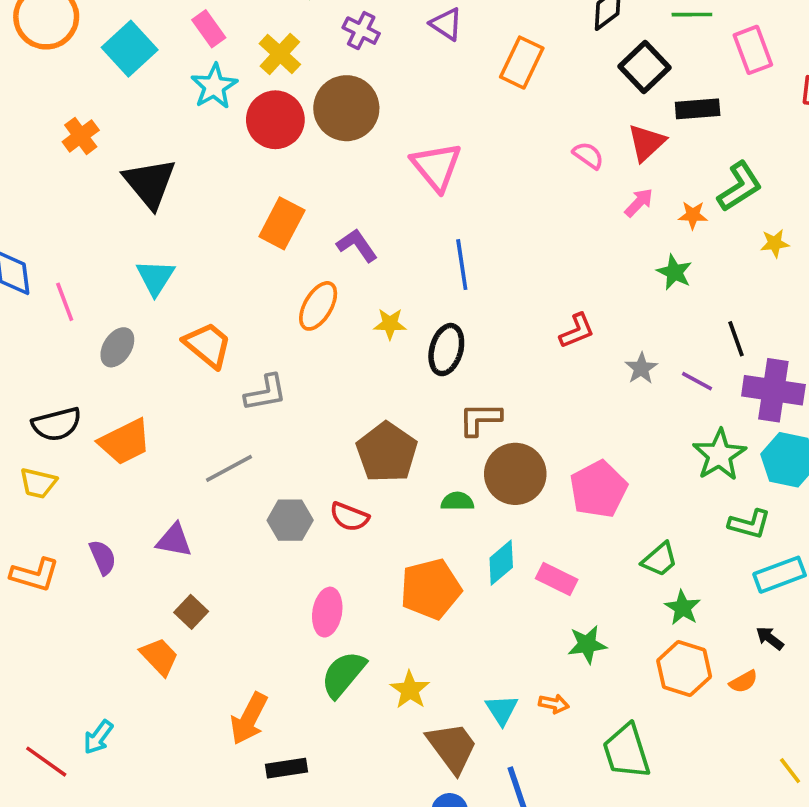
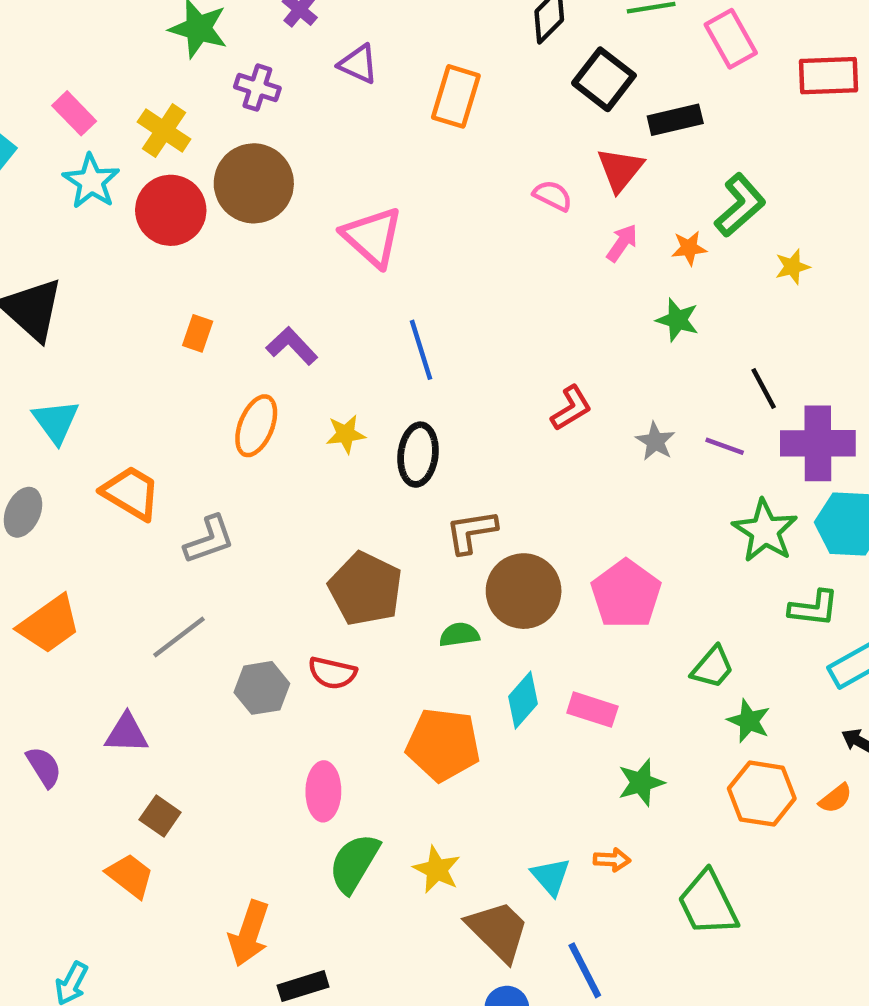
orange rectangle: (282, 223) -> (198, 333), size x0.6
orange pentagon: (431, 589) -> (443, 745), turned 30

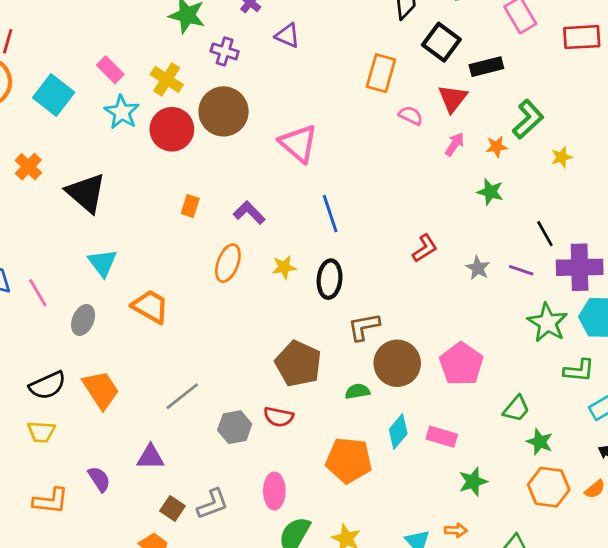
orange rectangle: (456, 96) -> (381, 73), moved
gray L-shape: (209, 540) -> (213, 504), moved
orange trapezoid: (49, 624) -> (101, 390), turned -87

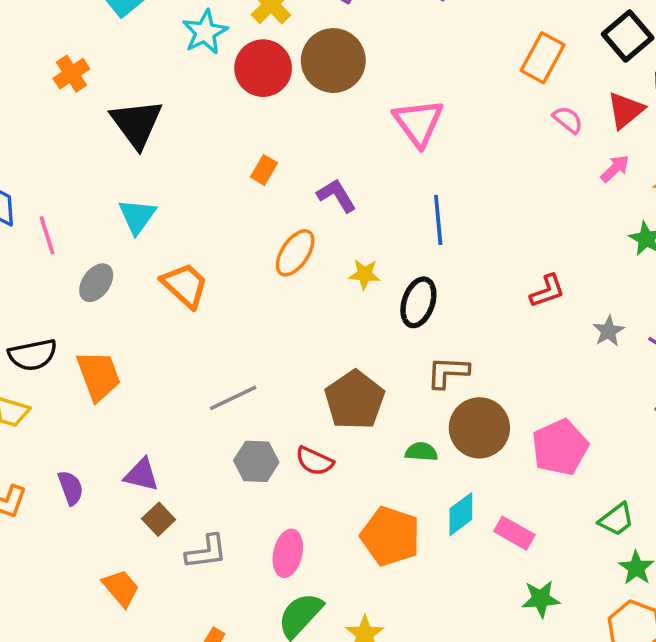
gray line: (182, 396) -> (233, 398), moved
brown square: (172, 508) -> (159, 519), moved

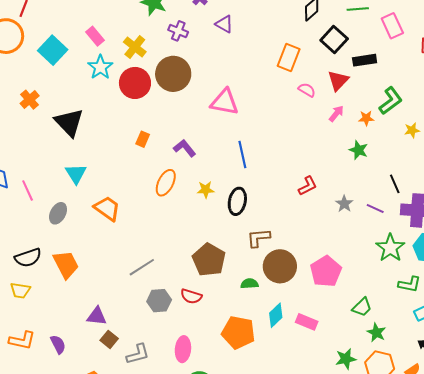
pink triangle: (418, 122) -> (225, 102), turned -36
purple semicircle: (71, 488) -> (58, 344), moved
green star: (541, 599) -> (346, 359), moved

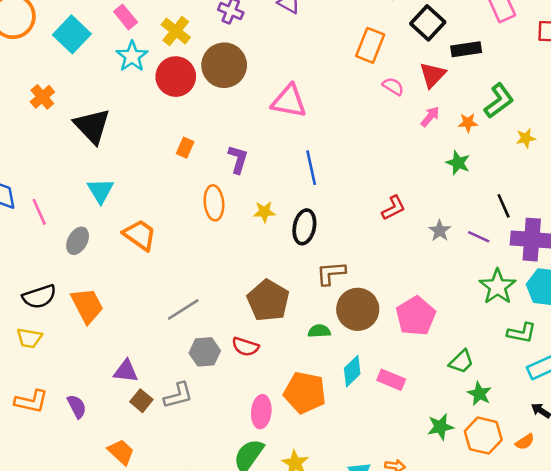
purple L-shape: (185, 148) -> (238, 159), turned 55
orange ellipse: (166, 183) -> (214, 203), turned -32
pink ellipse: (183, 349) -> (261, 412), moved
gray L-shape: (138, 354) -> (178, 395), moved

